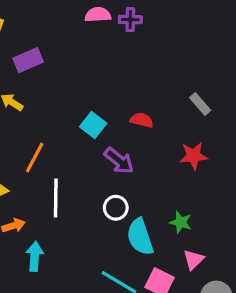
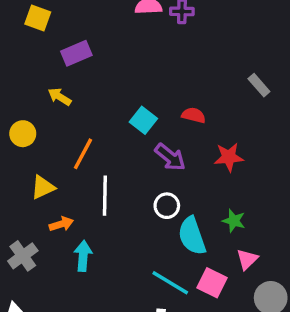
gray rectangle: (200, 104) -> (259, 85), moved
red star: (194, 156) -> (229, 157), moved

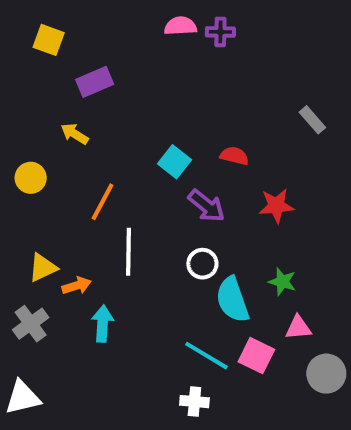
yellow triangle: (43, 187) -> (43, 268), moved
pink triangle: (247, 259) -> (298, 328), turned 40

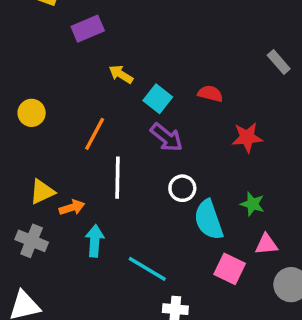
yellow arrow: (75, 134) -> (121, 74), moved
purple arrow: (206, 206) -> (167, 137), moved
gray cross: (31, 324) -> (32, 241), turned -32
cyan line: (206, 356) -> (147, 269), moved

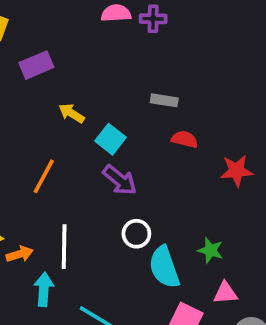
gray rectangle: (279, 62) -> (164, 100), moved, turned -40
red semicircle: (210, 94) -> (185, 139), moved
red star: (247, 137) -> (236, 171), moved
white line: (117, 178) -> (64, 247), moved

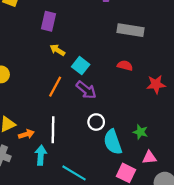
purple rectangle: (36, 65) -> (49, 21), moved, turned -54
gray rectangle: (164, 100) -> (130, 30), moved, size x1.6
orange line: (44, 176) -> (55, 87), moved

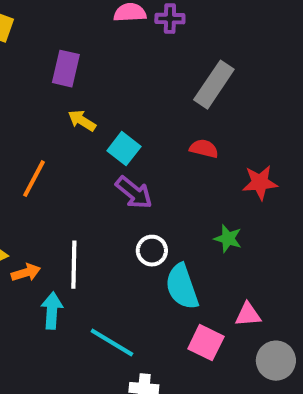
gray rectangle: (130, 30) -> (214, 85), turned -65
orange line: (55, 87) -> (34, 179), moved
green star: (140, 132) -> (228, 239), moved

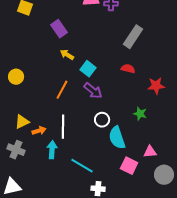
purple rectangle: (66, 69) -> (59, 29), turned -48
orange line: (34, 179) -> (62, 90), moved

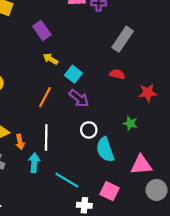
orange arrow: (39, 131) -> (20, 142), turned 96
pink triangle: (150, 152) -> (141, 165), size x1.5
pink square: (129, 166) -> (110, 191), moved

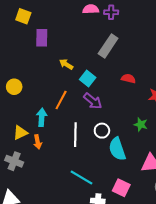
purple rectangle: (42, 31) -> (42, 38), moved, turned 36
gray rectangle: (123, 39) -> (108, 46), moved
white line: (46, 138) -> (75, 135), moved
cyan arrow: (34, 163) -> (42, 117), moved

